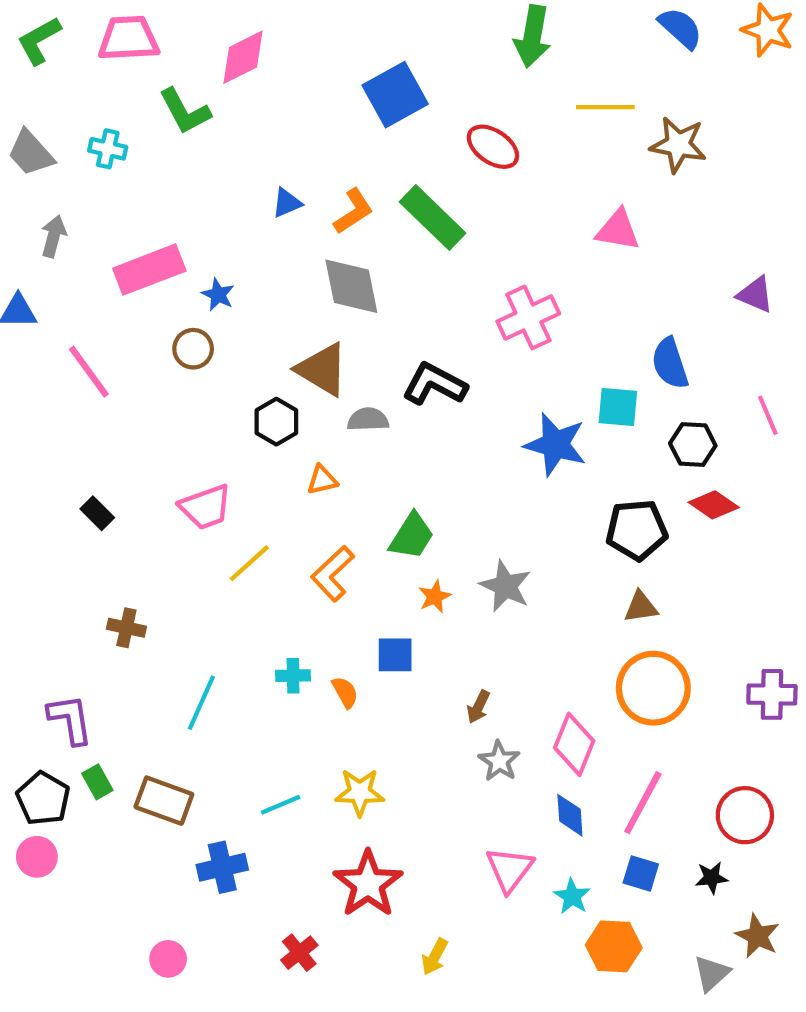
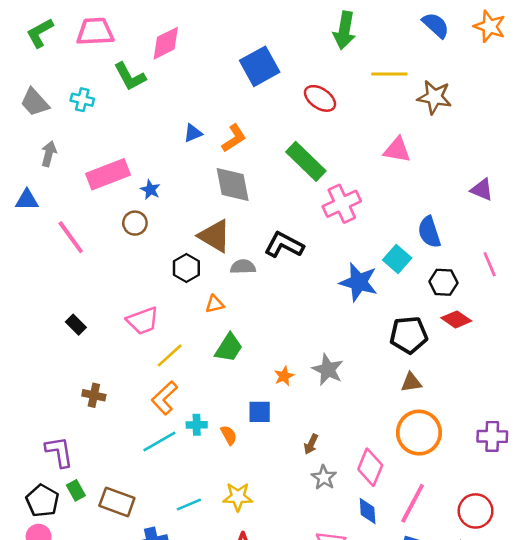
green rectangle: (433, 218) -> (306, 161), moved
cyan square: (618, 407) -> (397, 259), turned 36
green trapezoid: (412, 536) -> (229, 348), moved
orange L-shape: (333, 574) -> (164, 398), moved
cyan line: (201, 703) -> (159, 442), moved, turned 36

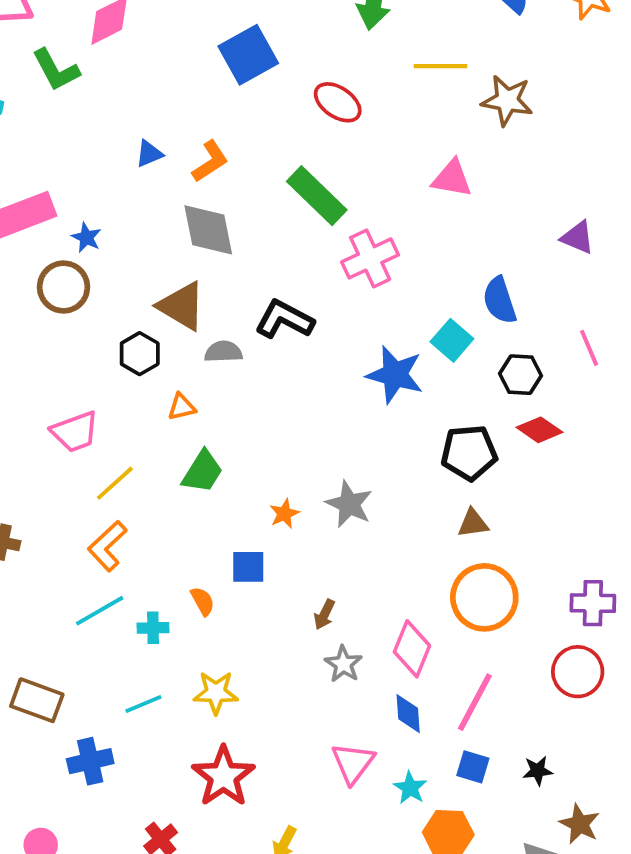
brown circle: (135, 223) -> (63, 287), size x1.4
cyan cross: (197, 425) -> (153, 628), moved
red circle: (476, 511) -> (578, 672), moved

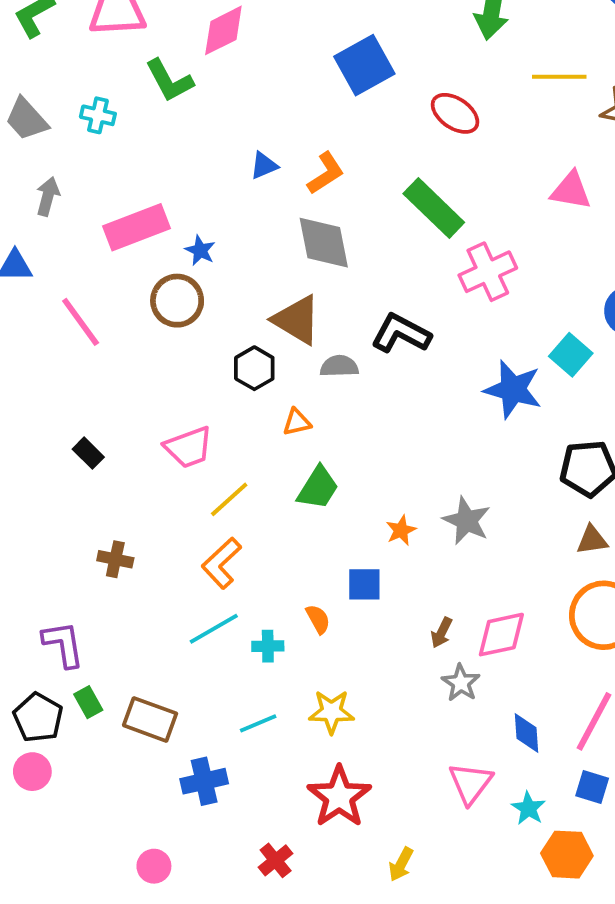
pink diamond: (412, 649) -> (501, 635), moved, turned 56

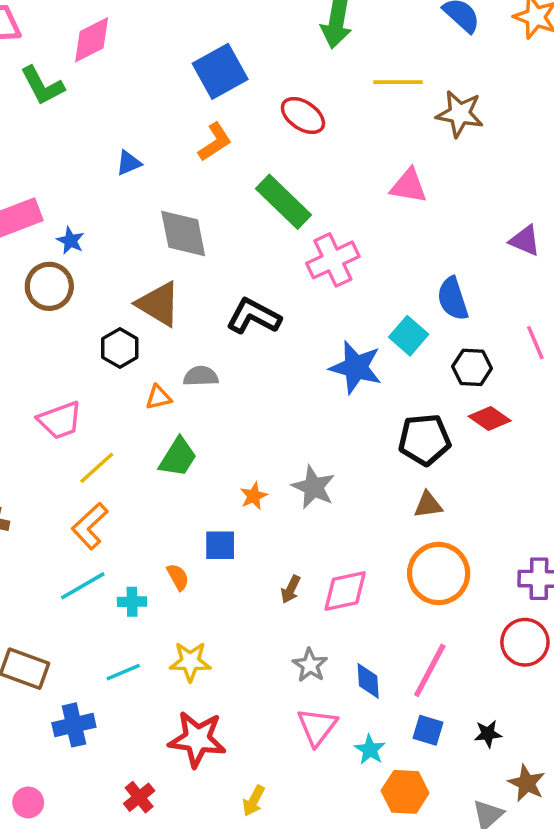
orange L-shape: (326, 173) -> (215, 142), moved
gray semicircle: (339, 366) -> (201, 376), moved
gray star: (461, 683) -> (310, 665), moved
red star: (339, 797) -> (197, 739), turned -30

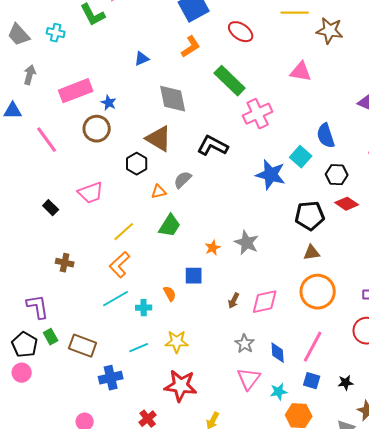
gray semicircle: (201, 376) -> (183, 180), turned -42
pink trapezoid: (60, 420) -> (91, 193), moved
cyan star: (370, 750) -> (279, 392), turned 30

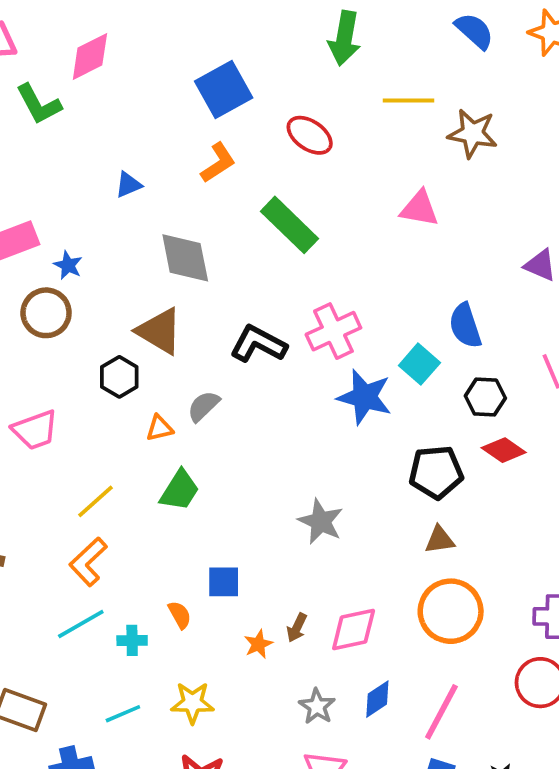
pink cross: (258, 114) -> (333, 331), moved
orange star: (213, 248) -> (258, 644), moved
blue diamond: (278, 353) -> (377, 699), moved, turned 60

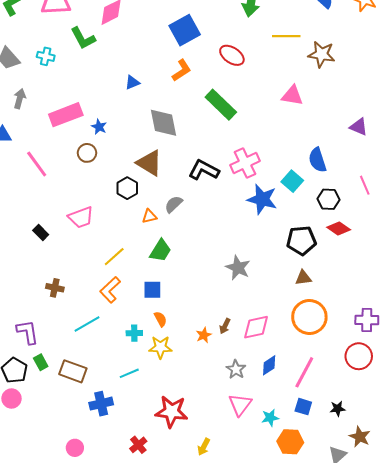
brown circle: (46, 313) -> (87, 153), size x0.7
blue square: (224, 582) -> (152, 290), moved
cyan line: (81, 624) -> (87, 324), moved
yellow star: (192, 703) -> (160, 347), moved

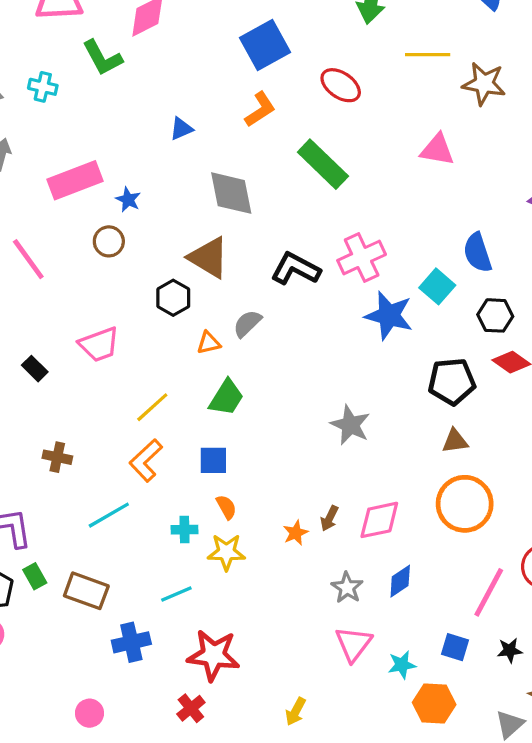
pink line: (304, 372) -> (489, 592), moved
red star: (172, 412) -> (213, 655), moved

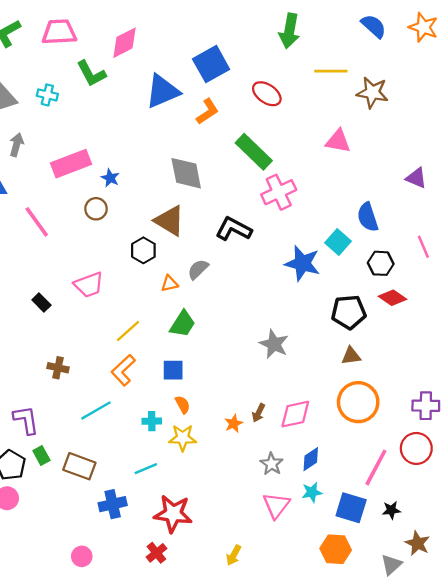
blue triangle: (181, 129) -> (162, 91), moved, size x2.0
pink cross: (362, 257) -> (279, 192), moved
blue square: (455, 647) -> (351, 508), size x1.5
cyan star: (402, 665) -> (312, 492), moved

